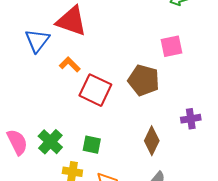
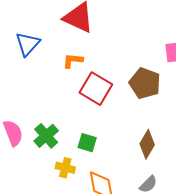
blue triangle: (37, 41) -> (28, 44), moved
orange L-shape: (70, 64) -> (73, 61), turned -45

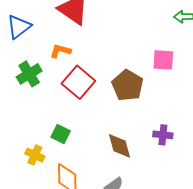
green cross: (46, 136) -> (29, 74), moved
brown diamond: (147, 144) -> (119, 146), turned -56

